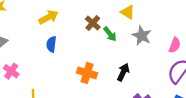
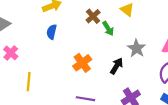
gray star: (142, 36) -> (137, 48), moved
orange cross: (87, 73) -> (82, 63), turned 30

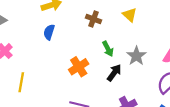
brown cross: (93, 16) -> (94, 19), turned -32
green arrow: (108, 28) -> (108, 49), moved

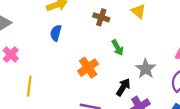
gray star: (136, 56) -> (146, 69), moved
black arrow: (114, 73) -> (123, 87), moved

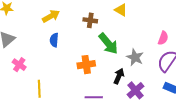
green arrow: (118, 48) -> (108, 44), size x1.6
orange cross: (88, 68) -> (86, 65), turned 36

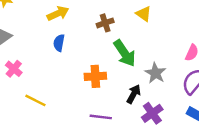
brown cross: (90, 20) -> (105, 23), turned -32
yellow line: (39, 89) -> (35, 100), turned -66

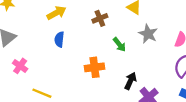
green arrow: (125, 53) -> (119, 44), size x0.6
gray star: (155, 73) -> (148, 34), moved

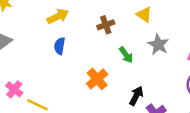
pink cross: (20, 66) -> (14, 89), moved
orange cross: (95, 67) -> (97, 79), turned -36

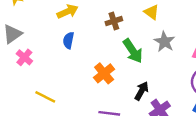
green arrow: (126, 55) -> (133, 51), size x1.5
pink cross: (14, 89) -> (24, 57), moved

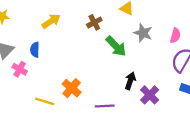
blue semicircle: (68, 40) -> (35, 50), moved
orange cross: (104, 73) -> (72, 88), moved

